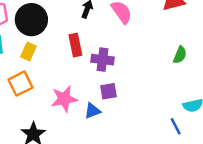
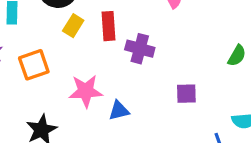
yellow rectangle: (28, 51) -> (73, 26), moved
purple square: (108, 91) -> (186, 94), moved

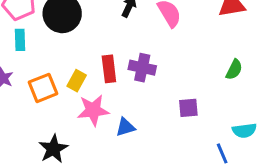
yellow rectangle: (73, 26) -> (77, 81), moved
red rectangle: (108, 26) -> (109, 69), moved

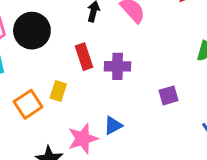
red rectangle: (109, 69) -> (84, 57), moved
pink star: (93, 110) -> (83, 139), moved

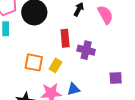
yellow rectangle: (58, 91) -> (56, 65), moved
orange square: (28, 104) -> (34, 62), moved, turned 30

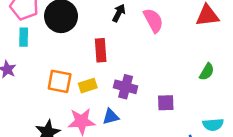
purple cross: (86, 50) -> (126, 87), moved
yellow rectangle: (56, 65) -> (88, 86), turned 40

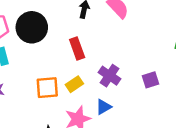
purple cross: (126, 87) -> (109, 76), turned 35

